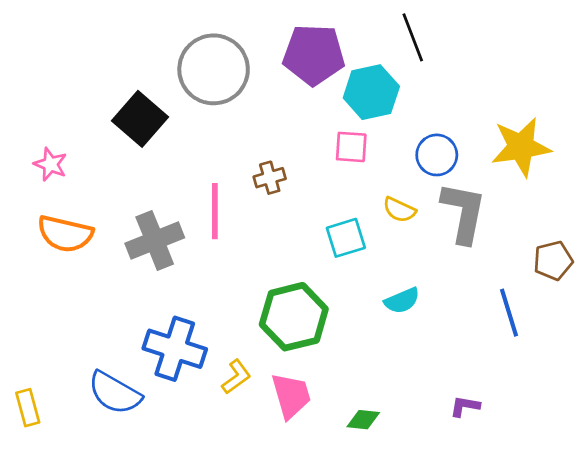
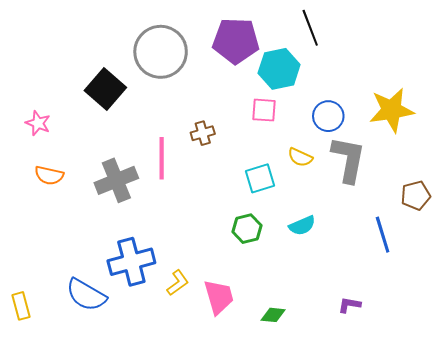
orange semicircle: (65, 234) -> (49, 175), size x0.7
green hexagon: (294, 317) -> (247, 229), moved, size x0.6
blue cross: (175, 349) -> (131, 262), turned -33

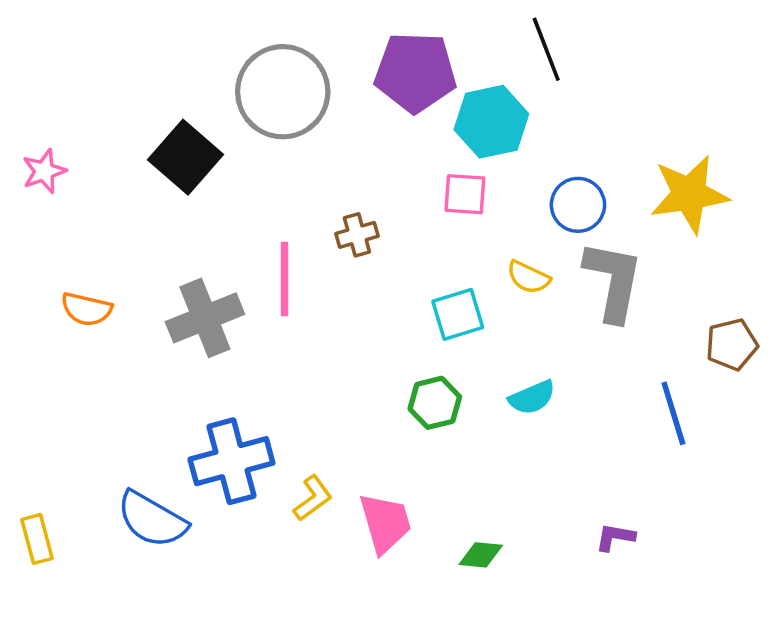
pink star: (38, 123) -> (44, 171), moved, turned 30

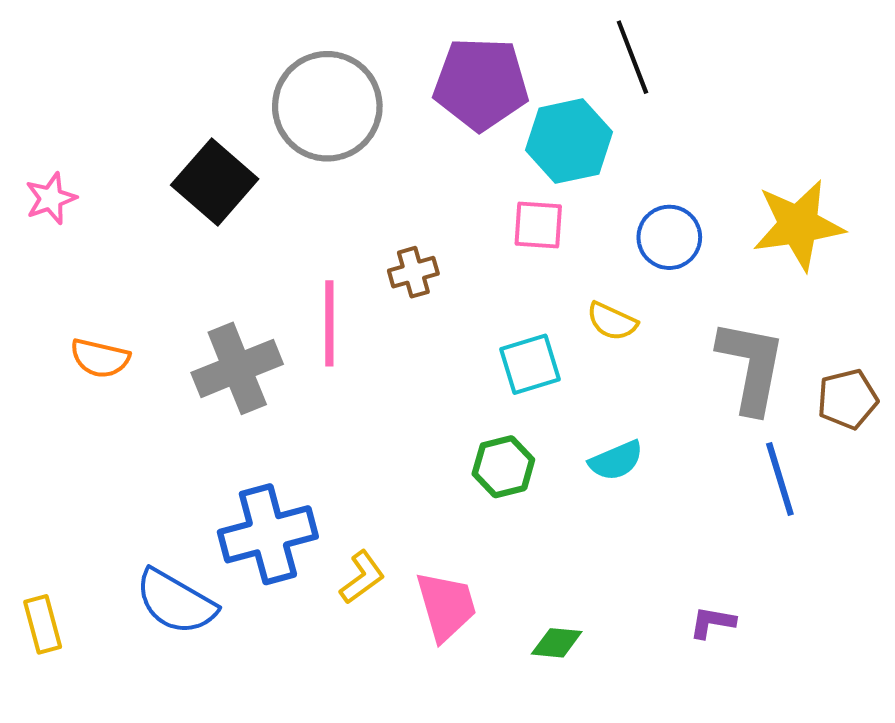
gray L-shape: (613, 281) -> (751, 366), moved

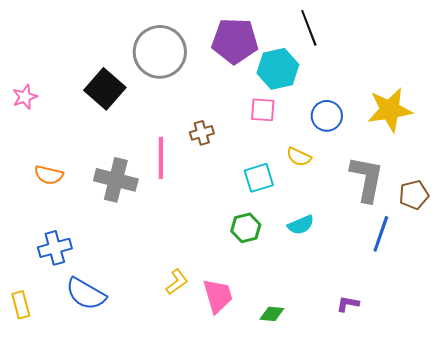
gray cross: (237, 368) -> (116, 180), turned 36
blue line: (780, 479) -> (381, 234), turned 36
blue cross: (268, 534) -> (55, 248), moved, size x0.7

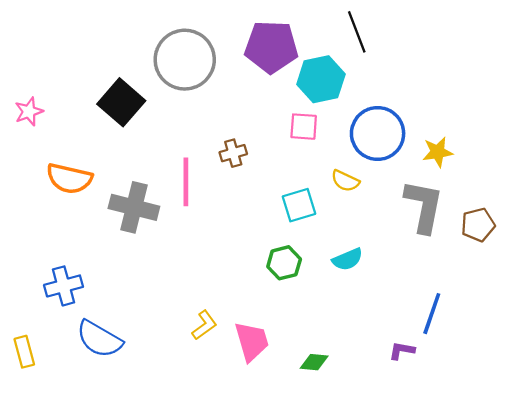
yellow star: (390, 110) -> (438, 152), moved, size x0.6
blue circle: (327, 116) -> (378, 133), size x1.5
orange semicircle: (49, 175) -> (69, 179), moved, size x1.4
blue line: (381, 234) -> (432, 314), moved

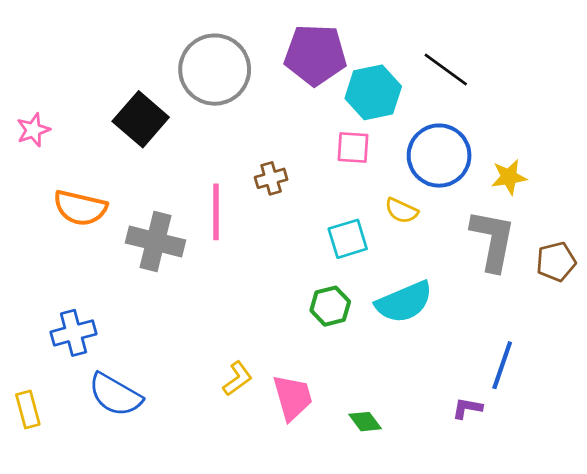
black line: (357, 32) -> (446, 70), moved, turned -33
cyan semicircle: (348, 259) -> (404, 302), size x1.6
green diamond: (314, 362) -> (365, 422), turned 48

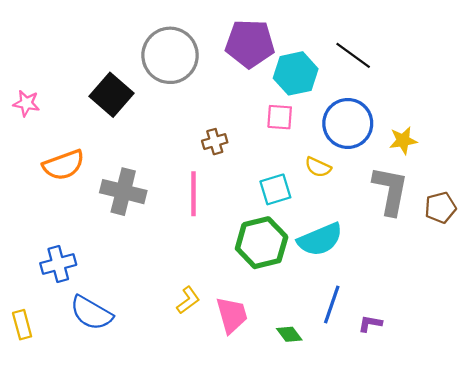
pink star: (33, 130) -> (26, 103), turned 30
orange semicircle: (80, 208) -> (64, 165), turned -33
pink line: (216, 212) -> (193, 194), moved
green hexagon: (330, 306) -> (262, 243), size x1.6
blue line: (502, 365) -> (332, 304), moved

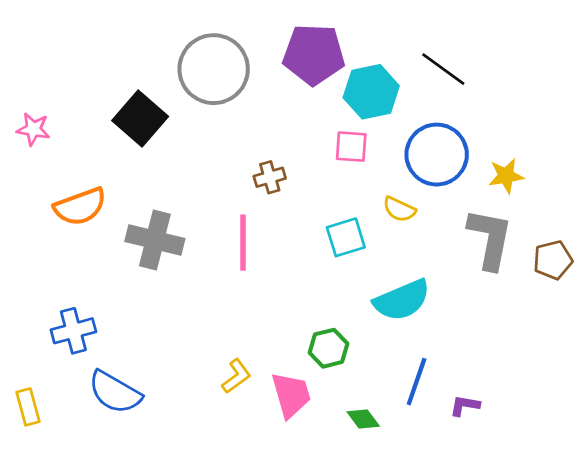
green hexagon: (262, 243) -> (328, 348), moved, size x0.6

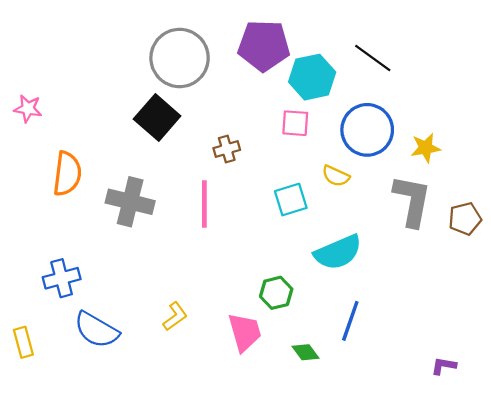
black square: (140, 118) -> (157, 118), moved
orange semicircle: (80, 207) -> (67, 174), turned -63
yellow L-shape: (236, 376) -> (175, 316), moved
purple L-shape: (465, 406) -> (444, 366), moved

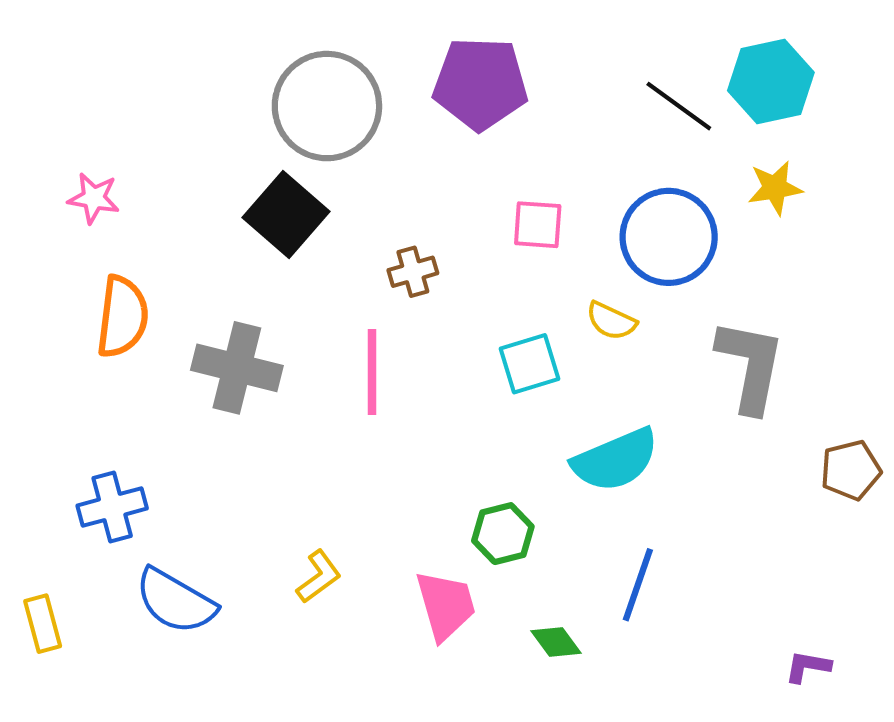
cyan hexagon: (312, 77) -> (771, 81), moved
pink star: (28, 109) -> (94, 198), moved
yellow star: (426, 148) -> (775, 188), moved
brown pentagon: (465, 219) -> (851, 470), moved

